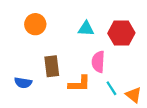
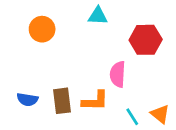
cyan triangle: (86, 29) -> (98, 16), moved
brown rectangle: (52, 66) -> (62, 101), moved
cyan line: (111, 88) -> (132, 117), moved

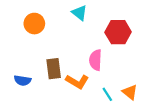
cyan triangle: (98, 16) -> (79, 13), turned 35
brown rectangle: (62, 101) -> (54, 69), moved
orange L-shape: (95, 101) -> (77, 81), turned 30

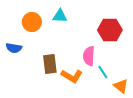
cyan triangle: (79, 13) -> (60, 16), moved, turned -35
blue semicircle: (23, 80) -> (14, 48), moved
cyan line: (107, 94) -> (103, 72), moved

